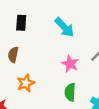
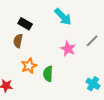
black rectangle: (21, 23) -> (25, 24), moved, turned -64
green semicircle: (70, 92) -> (48, 74), moved

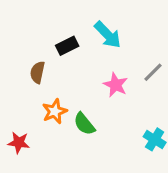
black rectangle: (25, 24) -> (67, 46), moved, turned -56
green semicircle: (48, 74) -> (84, 124), turned -42

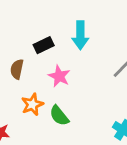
cyan arrow: (108, 35) -> (80, 35), turned 44
pink star: (116, 85) -> (59, 76), moved

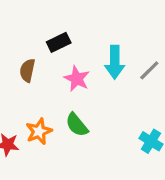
cyan arrow: (80, 35) -> (115, 62), moved
orange star: (32, 104) -> (39, 131), moved

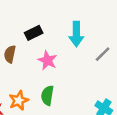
cyan arrow: (115, 62) -> (76, 34), moved
green semicircle: (77, 125) -> (47, 95), turned 48

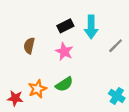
black rectangle: (34, 33) -> (65, 26), moved
green semicircle: (47, 95) -> (64, 84), turned -132

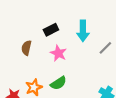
black rectangle: (65, 26) -> (51, 30), moved

